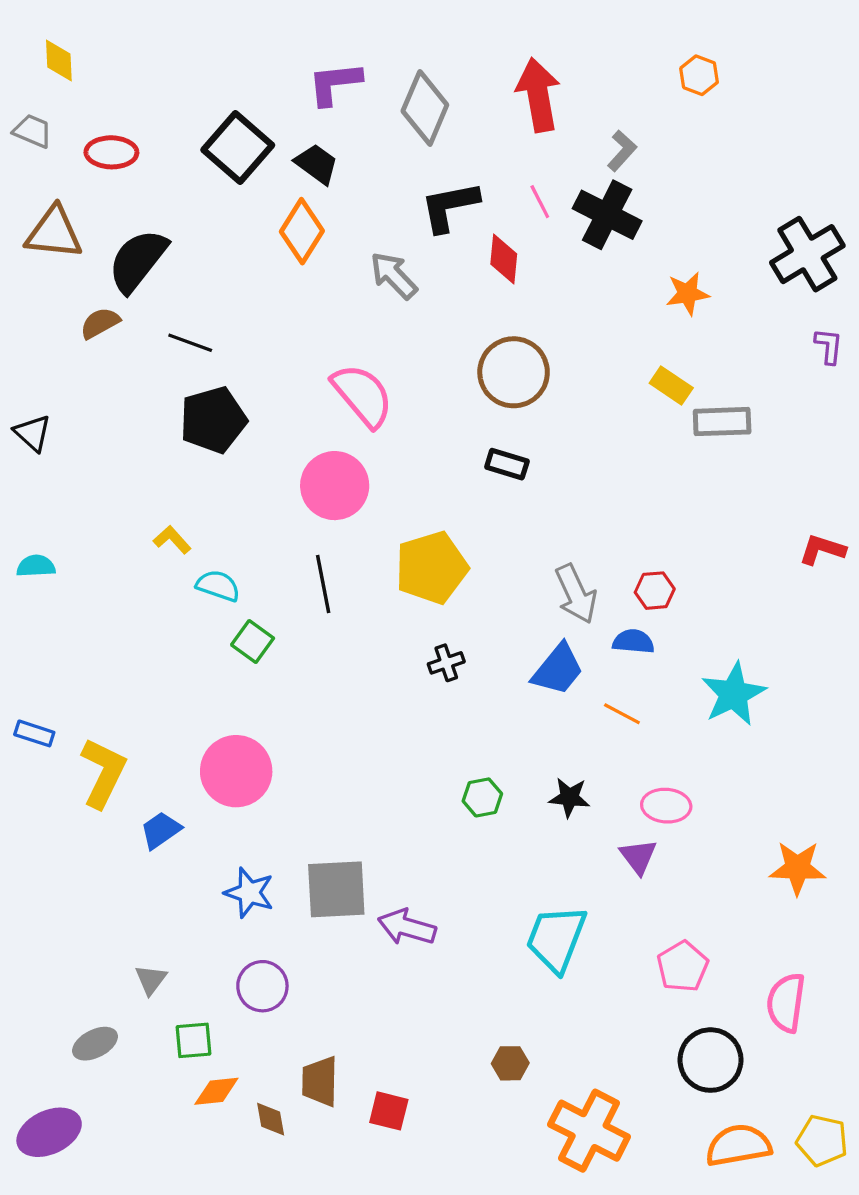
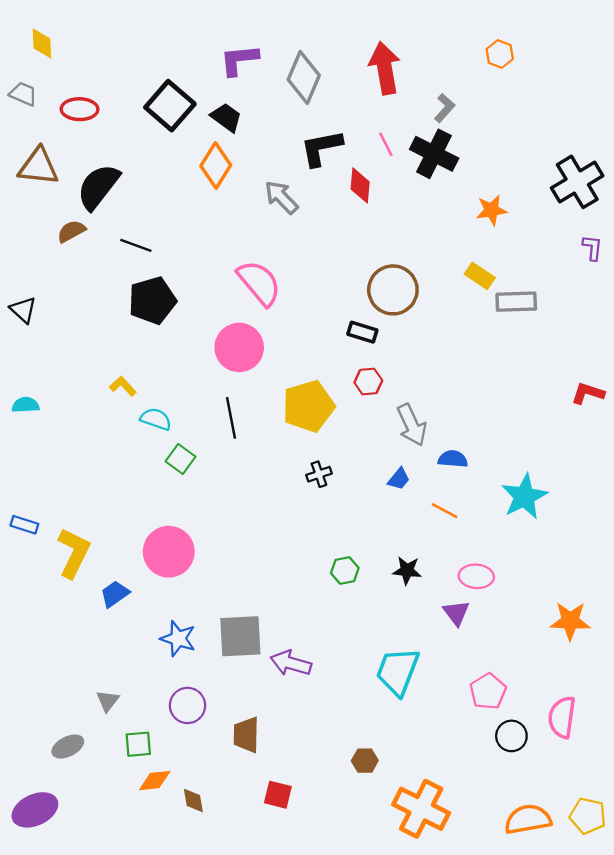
brown circle: (514, 372) -> (393, 290), moved
red hexagon: (655, 591) -> (368, 381), moved
blue trapezoid: (558, 669) -> (399, 479), size x0.6
black circle: (711, 1060) -> (511, 736), moved, size x0.7
brown trapezoid: (320, 1081) -> (246, 735), moved

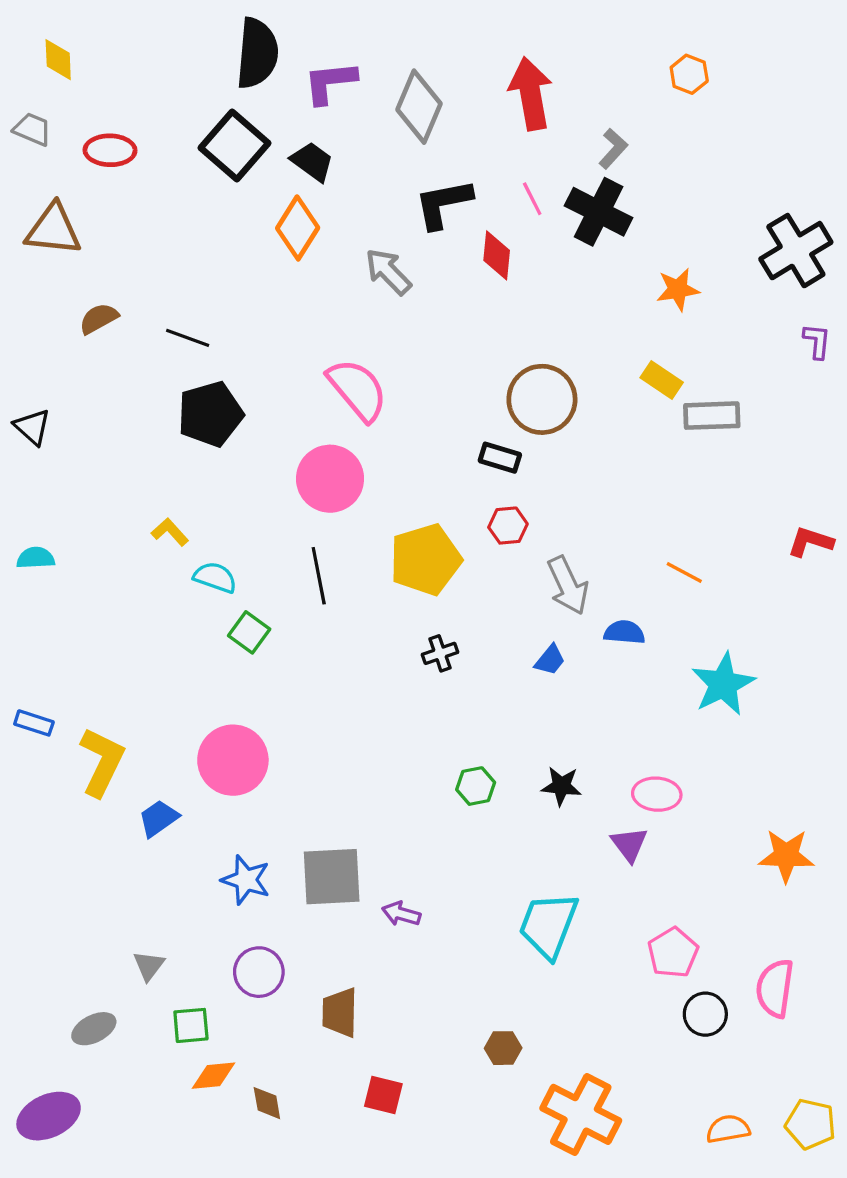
black semicircle: (98, 187) -> (257, 53), moved, turned 147
orange line: (445, 511) -> (684, 572), moved
purple arrow: (291, 663) -> (401, 914), size x0.7
orange semicircle: (528, 819) -> (728, 1129), size x0.7

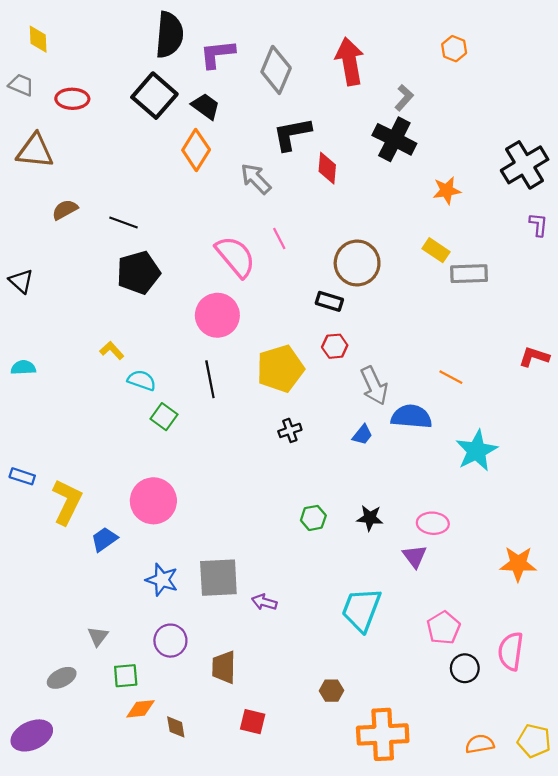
pink line: (532, 199) -> (279, 238), moved
blue semicircle: (624, 632) -> (411, 417), size x1.5
orange cross: (581, 1114) -> (383, 734), turned -30

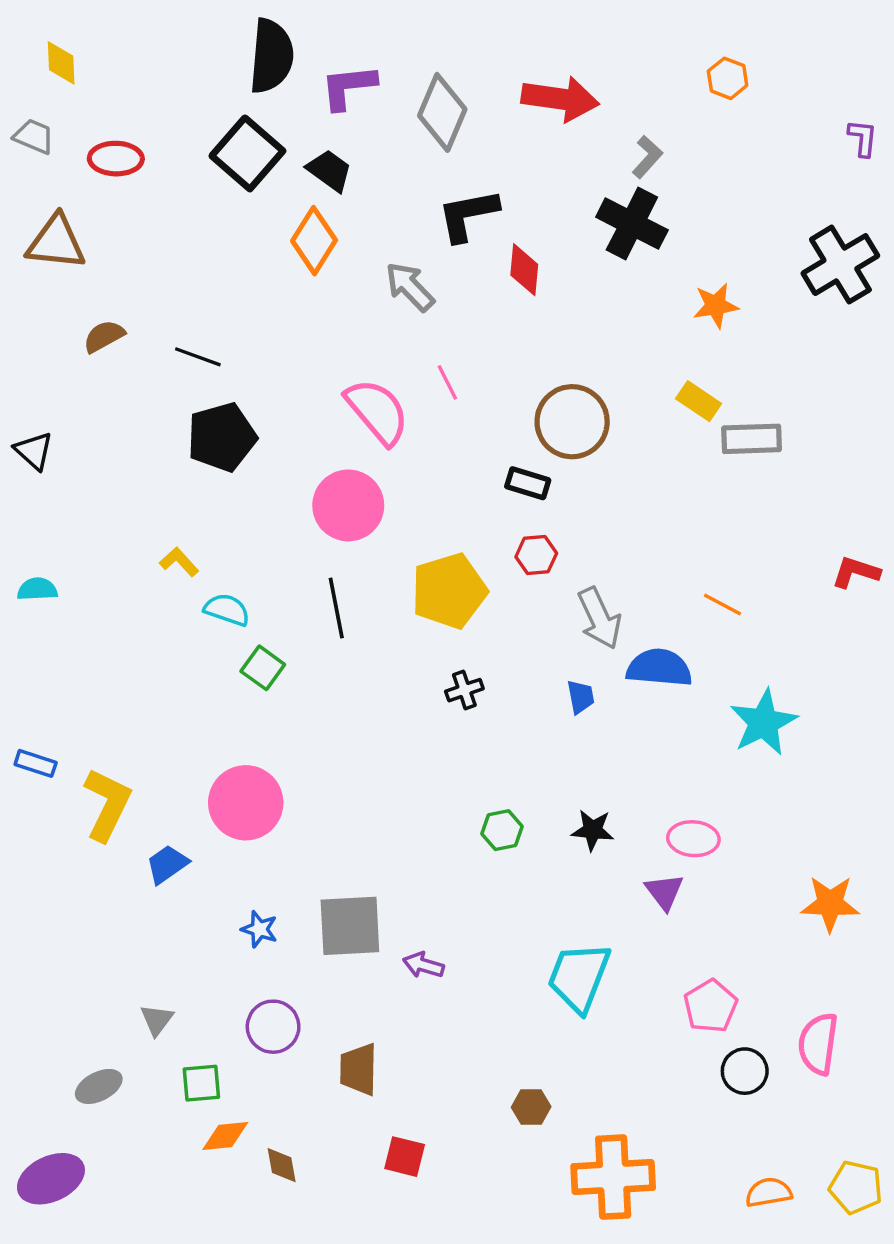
red arrow: (350, 61) -> (560, 99), turned 108
purple L-shape: (538, 225) -> (863, 138), moved
blue trapezoid: (362, 435) -> (581, 697), turned -50
blue star: (162, 580) -> (259, 929), size x0.7

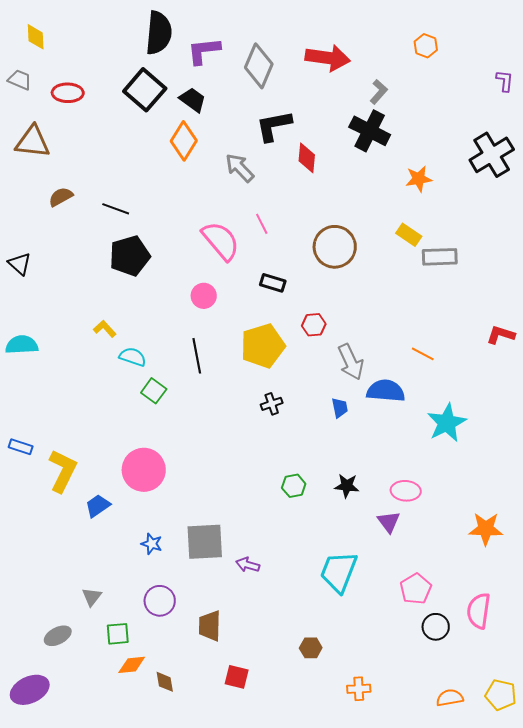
black rectangle: (528, 483) -> (273, 283), moved
pink circle: (348, 505) -> (204, 296), size x0.6
cyan semicircle: (37, 589) -> (22, 345), size x1.4
orange cross: (613, 1177) -> (359, 689), size x0.5

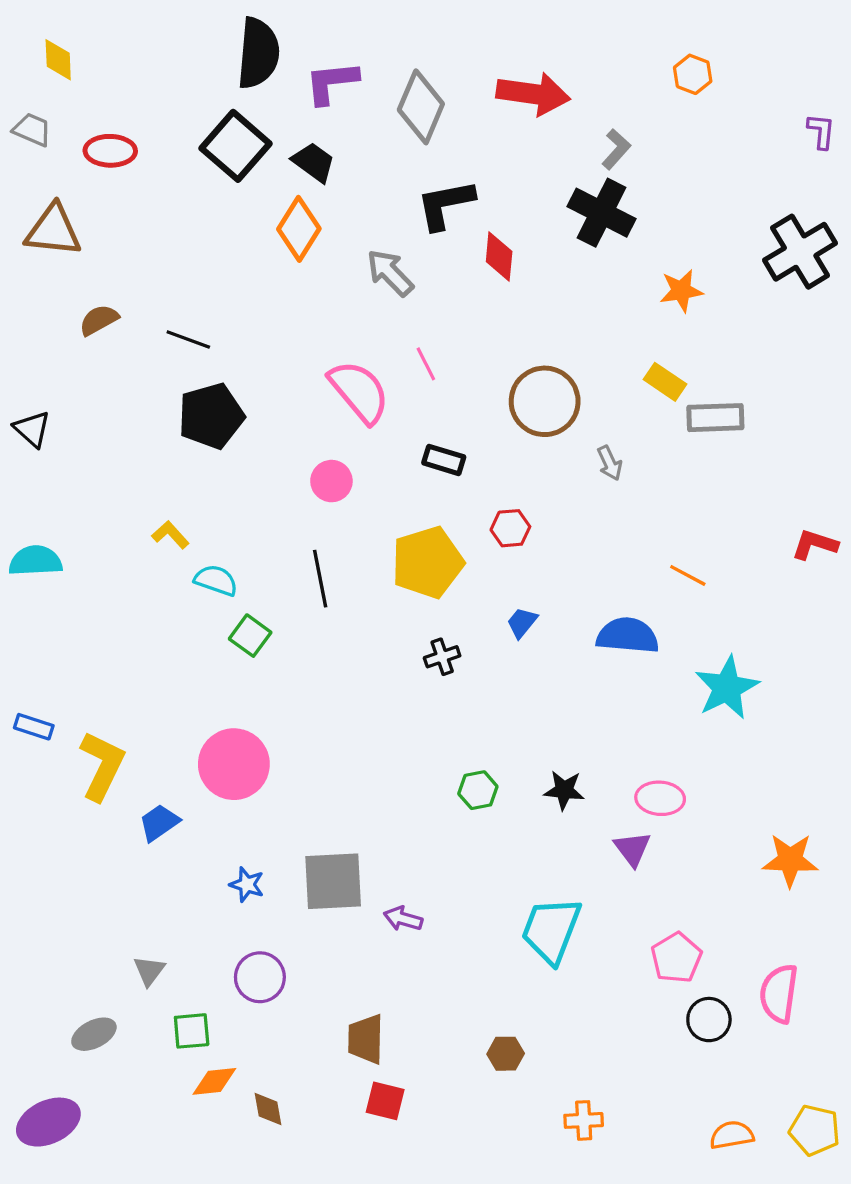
gray arrow: (351, 362) -> (610, 463), moved, size x0.6
blue trapezoid: (340, 408) -> (522, 623), moved, turned -130
brown trapezoid: (210, 626) -> (366, 1039), moved

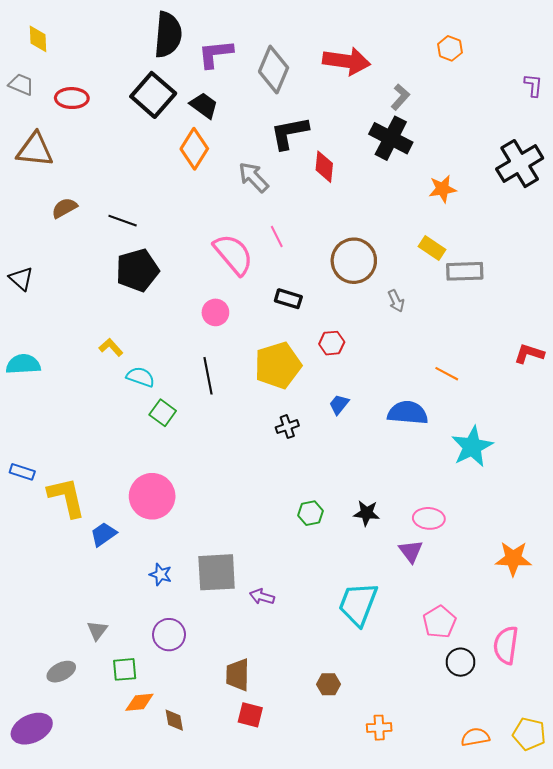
yellow L-shape: (102, 766) -> (67, 497), turned -39

